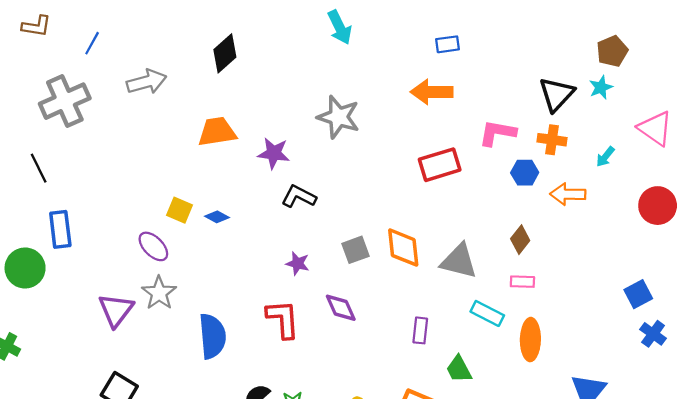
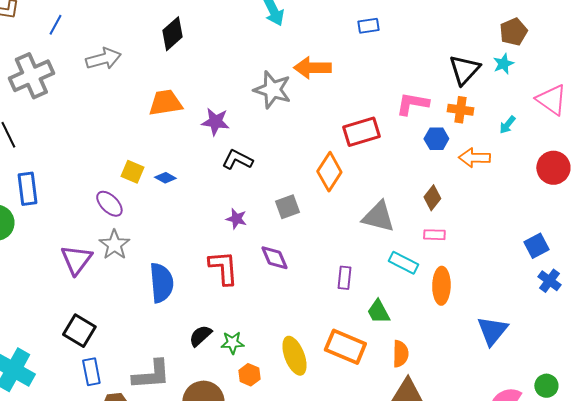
orange arrow: (432, 92) -> (312, 68), moved
orange diamond: (403, 248) -> (329, 172), moved, turned 39

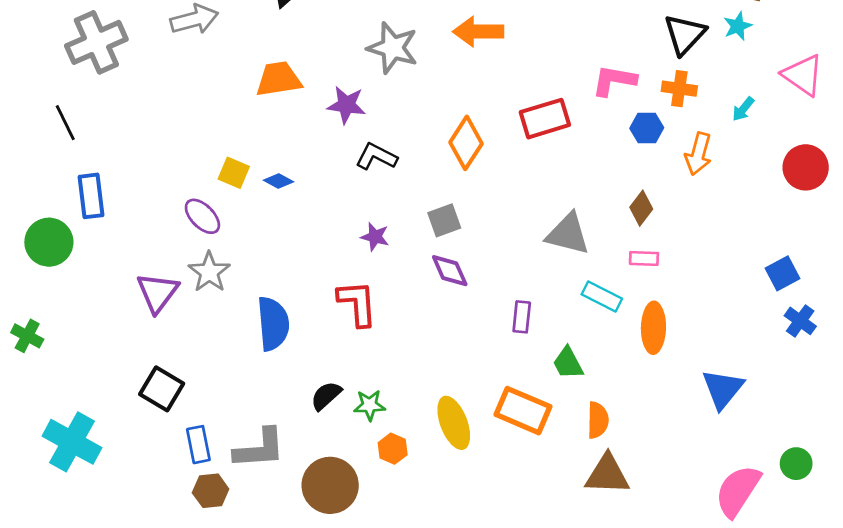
gray star: (272, 90) -> (393, 48), moved
orange arrow: (474, 158) -> (698, 154), turned -76
orange diamond: (329, 172) -> (466, 143), moved
purple diamond: (274, 258) -> (450, 271), moved
blue rectangle: (91, 372) -> (198, 445), moved

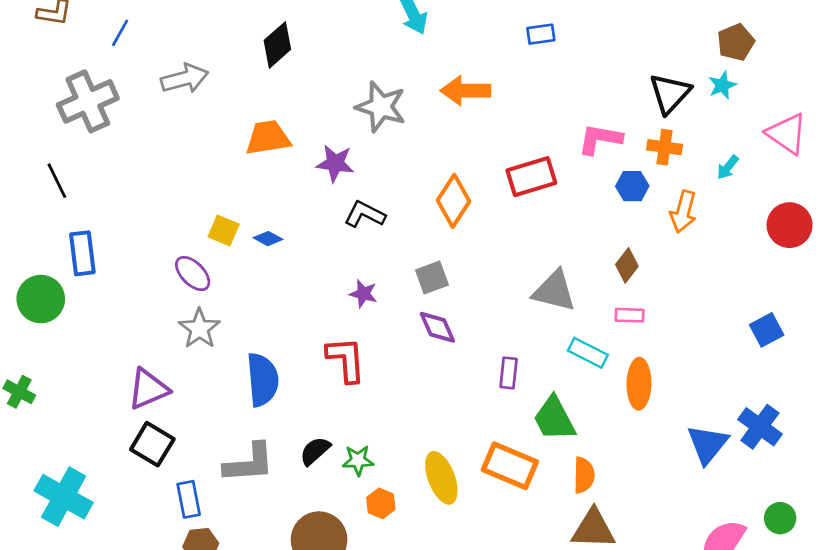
purple triangle: (158, 292) -> (148, 389), moved, turned 30
blue cross: (800, 321) -> (760, 427), moved, size x1.4
green trapezoid: (568, 363) -> (554, 419), size x1.4
gray L-shape: (259, 449) -> (249, 463), moved

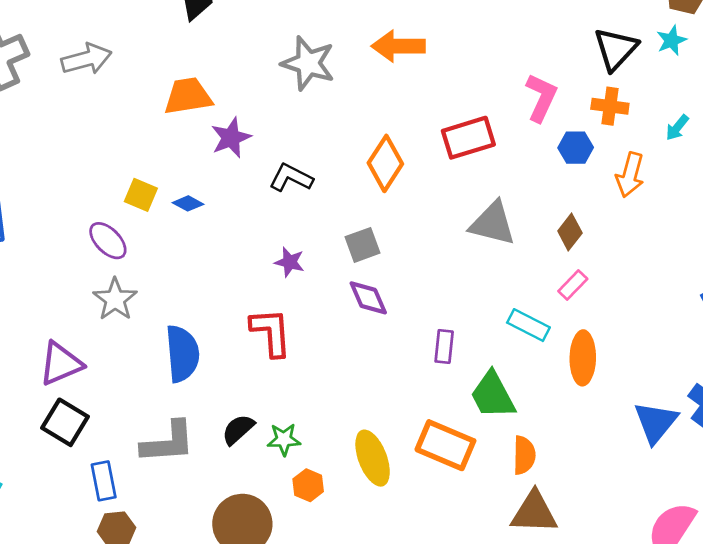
gray arrow: (185, 79) -> (86, 59), moved
pink L-shape: (600, 139) -> (541, 98), turned 105
purple star: (335, 163) -> (231, 138), moved, turned -30
gray triangle: (554, 291) -> (493, 223), moved
pink rectangle: (630, 315) -> (573, 285), turned -48

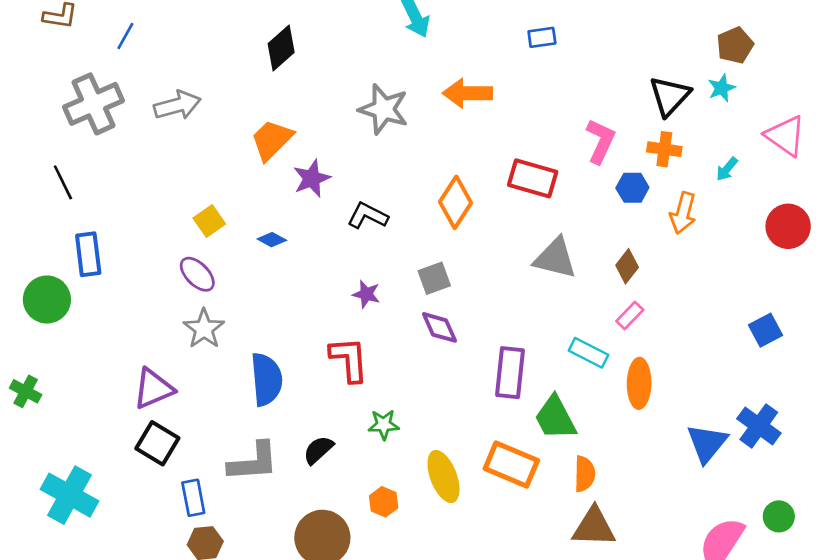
orange trapezoid: (188, 96) -> (272, 140), turned -36
red rectangle: (468, 138) -> (533, 178), turned 33
yellow square: (141, 195) -> (209, 221), moved, turned 32
purple rectangle: (444, 346) -> (510, 373), size x1.6
green star: (284, 439) -> (384, 425), moved

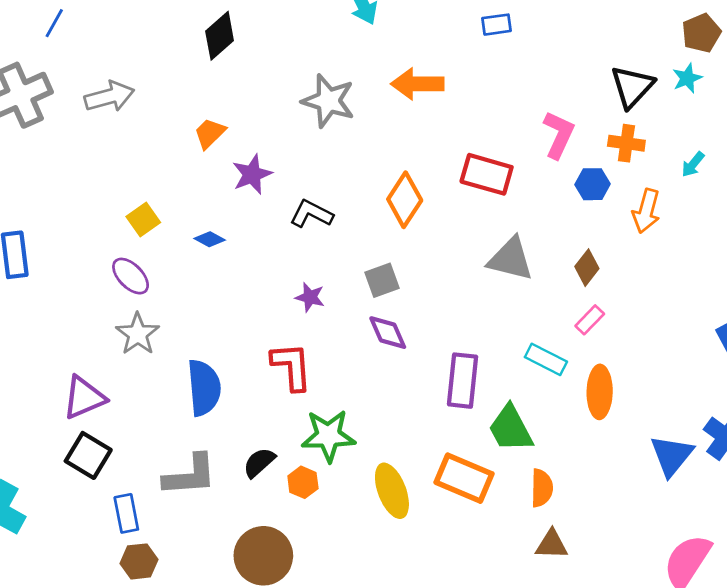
orange trapezoid: (272, 140) -> (210, 133), size x0.7
green star: (384, 425) -> (328, 436), size x1.6
orange hexagon: (384, 502) -> (303, 482), moved
brown triangle: (594, 527) -> (552, 544), size x0.7

